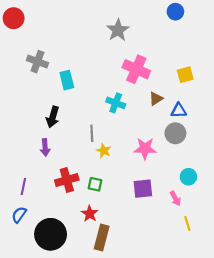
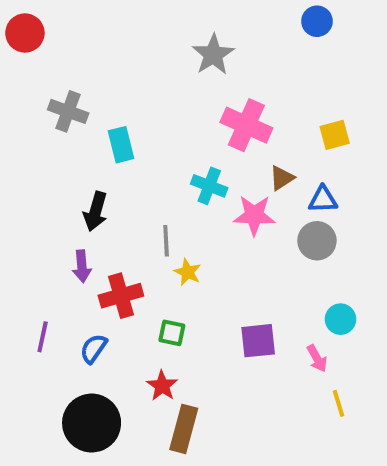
pink star: (145, 148) -> (254, 215), moved
red cross: (67, 180) -> (121, 296), moved
blue semicircle: (19, 215) -> (94, 349), moved

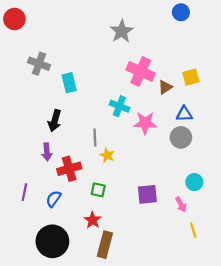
brown triangle: (282, 178) -> (165, 87), moved

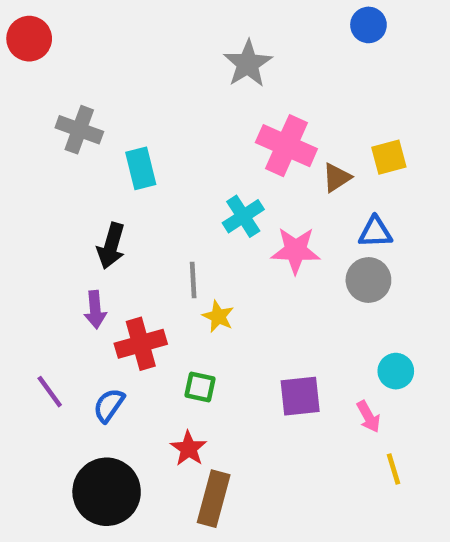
cyan cross: (119, 106) -> (243, 216), turned 36
purple line: (24, 192) -> (50, 392), turned -48

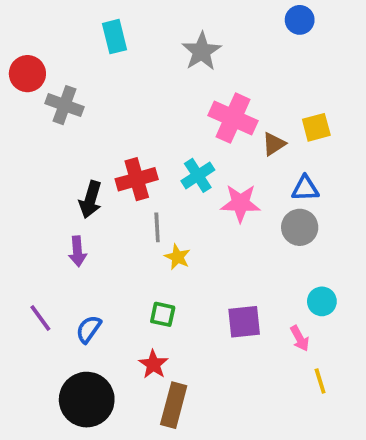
red circle: (29, 39) -> (27, 74), moved
cyan rectangle: (141, 168) -> (114, 37), moved
red cross: (141, 344) -> (137, 179), moved

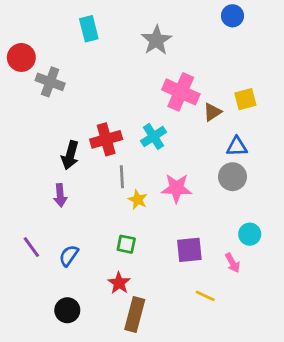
pink star: (240, 203) -> (176, 188), moved
yellow line: (320, 381) -> (205, 296), moved, turned -48
black circle: (87, 400) -> (67, 310), size x0.6

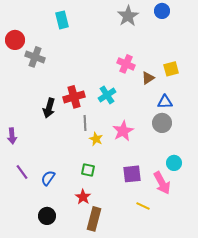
gray star: (156, 40) -> (128, 16), moved
pink cross: (181, 92) -> (126, 64), size x0.7
pink star: (176, 188) -> (123, 131), turned -30
purple arrow: (60, 195) -> (12, 136), moved
pink arrow: (232, 263) -> (162, 183), size x1.6

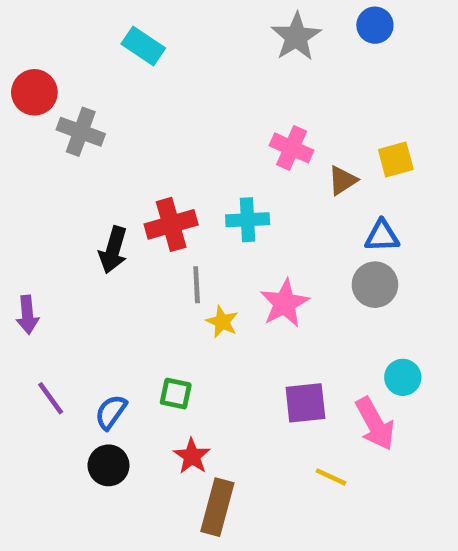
cyan rectangle: (62, 20) -> (143, 46), turned -42
cyan cross: (107, 95) -> (248, 220), turned 30
green square: (88, 170) -> (176, 394), moved
black circle: (47, 216) -> (109, 465), moved

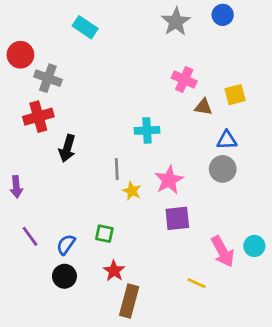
pink cross: (292, 148) -> (184, 80), moved
brown triangle: (343, 180) -> (203, 107), turned 42
red cross: (171, 224) -> (38, 117), moved
cyan circle: (403, 377) -> (254, 246), moved
purple square: (305, 403) -> (177, 218), moved

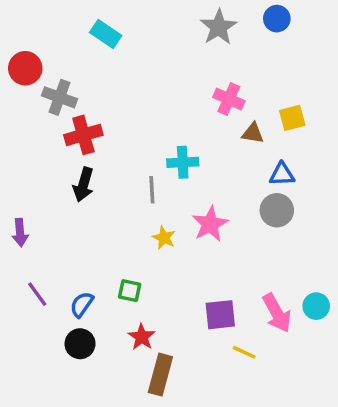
red cross: (38, 117) -> (83, 135), moved
gray line: (117, 169) -> (152, 190), moved
purple square: (177, 218) -> (220, 315), moved

